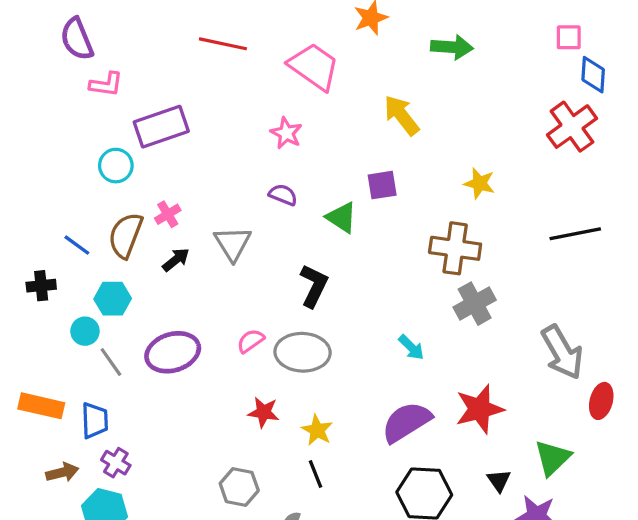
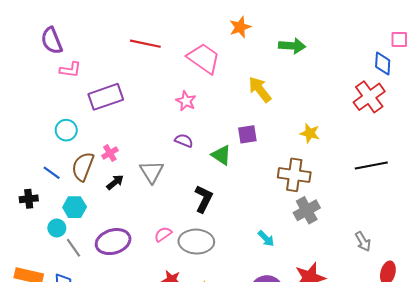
pink square: (569, 37) -> (399, 40), moved
cyan circle: (116, 166) -> (66, 130), moved
gray arrow: (562, 352) -> (363, 242), size x0.6

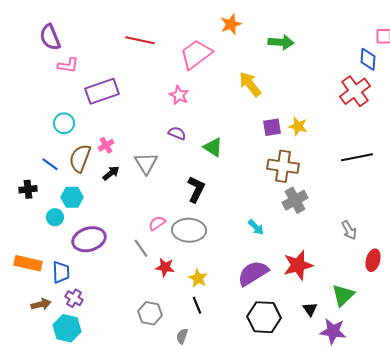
pink trapezoid: (204, 58) -> (196, 54), turned -72
purple square: (247, 134) -> (272, 127), moved
purple ellipse: (113, 242) -> (89, 239), moved
gray line: (73, 248) -> (141, 248), moved

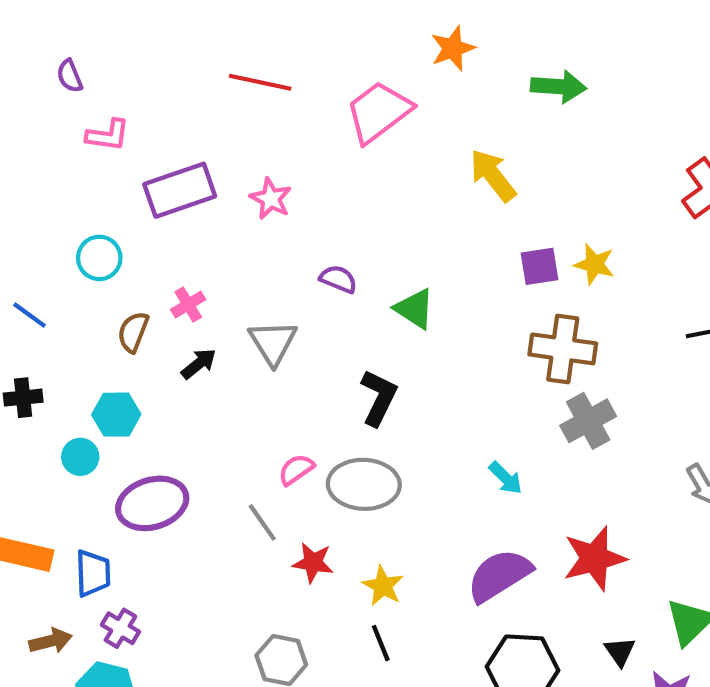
purple semicircle: (50, 37) -> (70, 76), size x0.6
pink star: (179, 95) -> (271, 199), moved
brown semicircle: (80, 158) -> (133, 332), size x0.7
blue line: (50, 164) -> (29, 315), moved

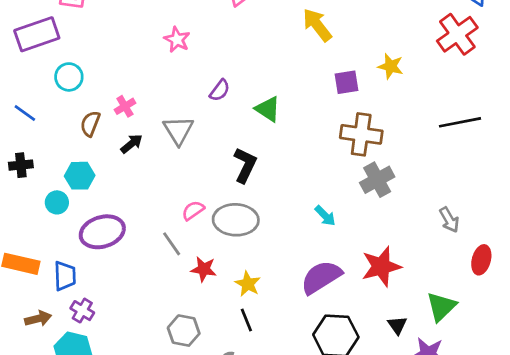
purple rectangle: (180, 190) -> (37, 34), moved
yellow star: (594, 264) -> (391, 66), moved
purple semicircle: (338, 279) -> (220, 90), turned 105

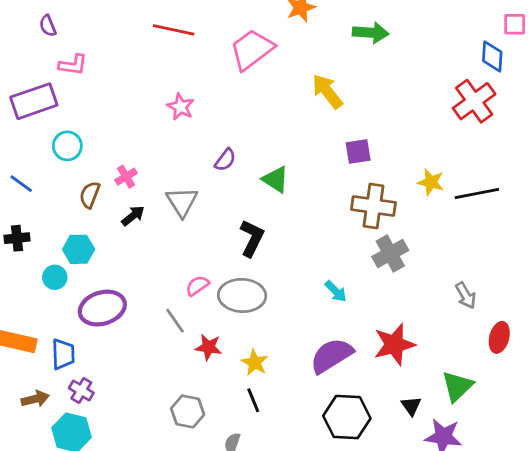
yellow star: (391, 66) -> (431, 182), moved

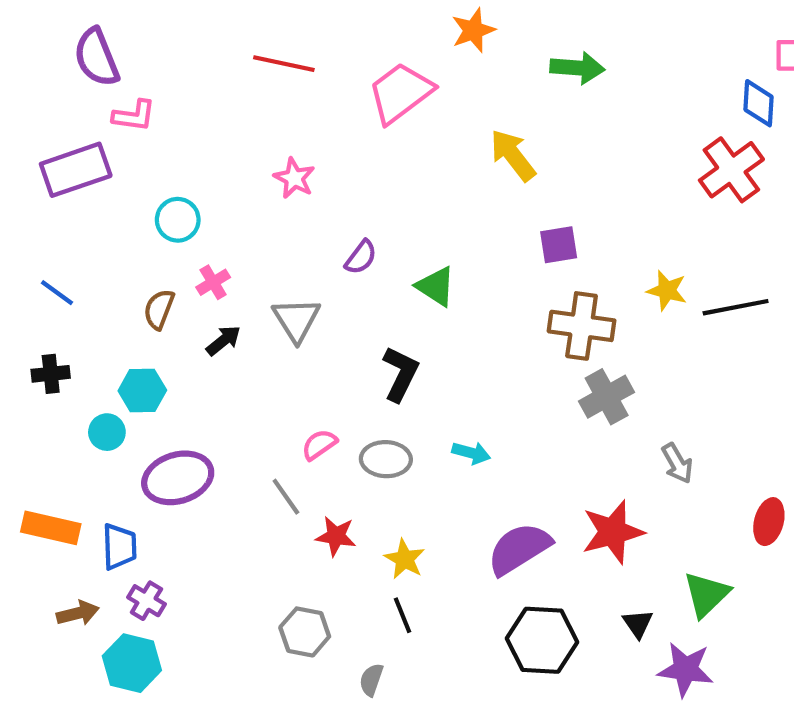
purple semicircle: (48, 26) -> (97, 57), size x1.8
cyan circle: (67, 146) -> (178, 220), moved
cyan arrow: (336, 291) -> (471, 453), moved, turned -30
gray ellipse: (242, 295) -> (386, 459), size x0.7
gray arrow: (466, 295) -> (677, 463), moved

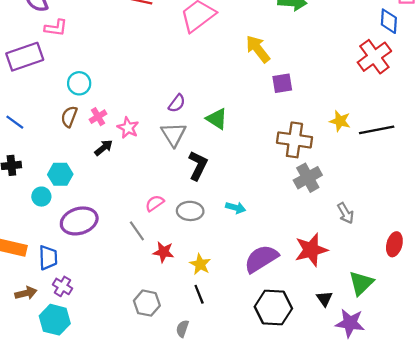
pink star: (294, 178) -> (128, 128), moved
purple square: (559, 245) -> (282, 83), moved
brown semicircle: (159, 309) -> (69, 117), moved
gray triangle: (296, 320) -> (174, 134), moved

